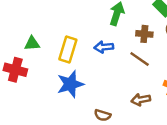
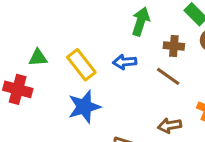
yellow rectangle: (68, 49) -> (81, 65), turned -55

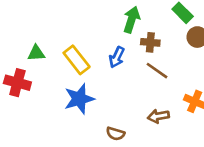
brown cross: (174, 46) -> (150, 42), moved
blue arrow: (125, 62) -> (117, 57), turned -60

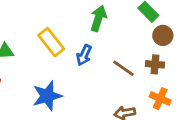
brown cross: (150, 42) -> (155, 64), moved
yellow rectangle: (77, 60) -> (51, 42), moved

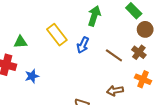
brown cross: (155, 64) -> (139, 52), turned 32
blue star: (47, 96) -> (32, 76), moved, size x0.6

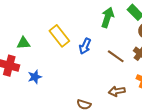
green arrow: (94, 16) -> (108, 17), moved

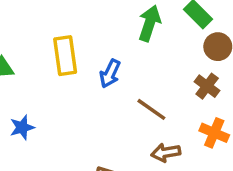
yellow rectangle: (59, 36) -> (65, 56), turned 30
brown line: (116, 56) -> (151, 109), moved

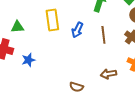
brown line: (151, 109) -> (103, 35), moved, turned 48

